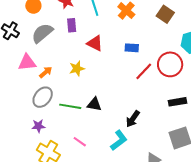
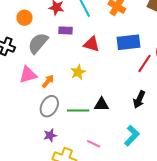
purple rectangle: (72, 25) -> (66, 30), turned -72
blue rectangle: (132, 48) -> (129, 42), size x1.6
black arrow: (133, 119) -> (139, 99), moved

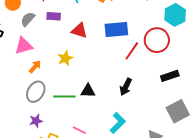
gray semicircle: (38, 43) -> (28, 19), moved, size x0.7
pink triangle: (28, 75) -> (24, 46), moved

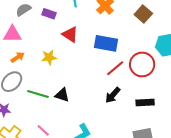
black arrow: (126, 87) -> (113, 95), moved

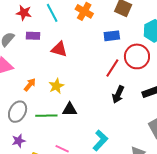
blue rectangle: (106, 43) -> (112, 36), moved, size x0.7
orange arrow: (18, 57) -> (30, 85), moved
yellow star: (49, 57) -> (56, 86), moved

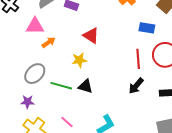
red triangle: (59, 49) -> (91, 36), moved
red line: (112, 68) -> (138, 59), turned -54
orange arrow: (30, 85) -> (49, 42), moved

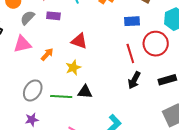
orange arrow: (49, 42) -> (47, 54), moved

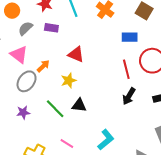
pink triangle: (22, 44) -> (19, 54), turned 48
gray ellipse: (33, 90) -> (27, 81), moved
green line: (61, 96) -> (55, 109), turned 40
purple star: (32, 120) -> (23, 112), moved

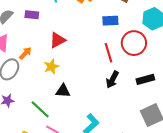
red triangle: (76, 54) -> (58, 40), turned -48
green line: (55, 109) -> (40, 109), moved

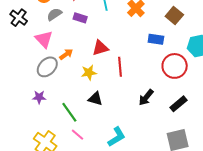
red line: (109, 53) -> (120, 67), moved
black rectangle: (145, 79) -> (178, 104), turned -36

